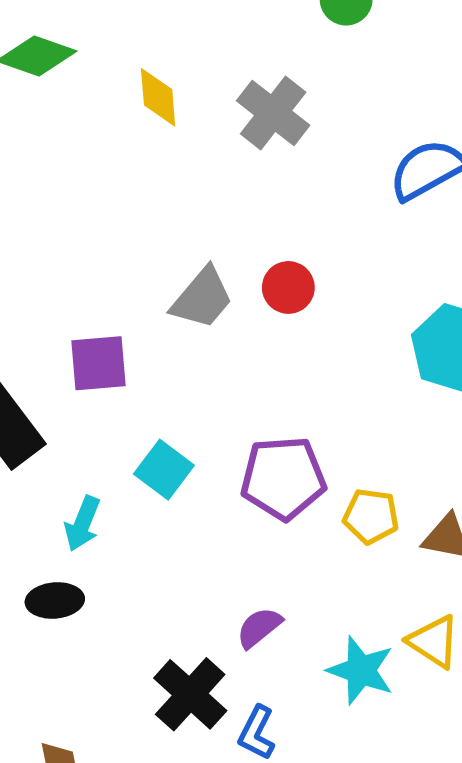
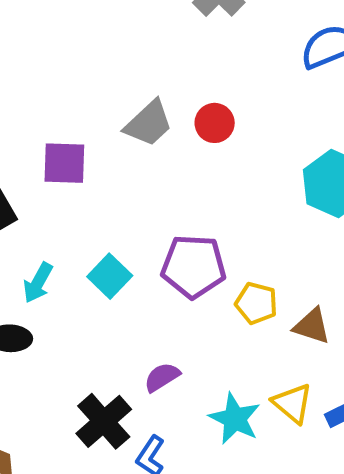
cyan square: (164, 470) -> (110, 276), moved

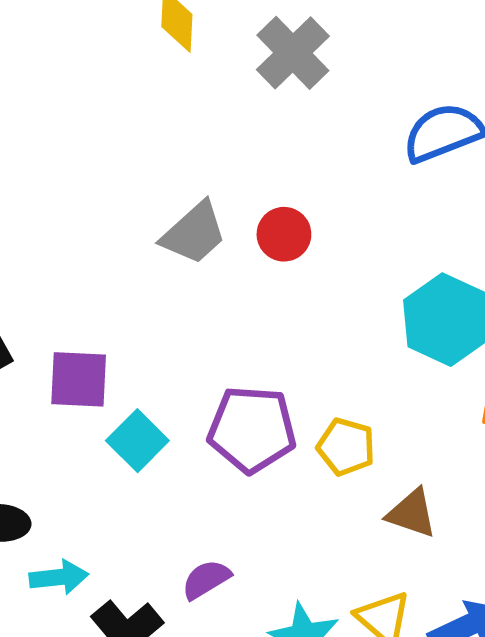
purple square: (64, 163) -> (79, 379), moved
cyan arrow: (38, 283) -> (59, 577), moved, turned -126
yellow pentagon: (256, 303) -> (346, 447), moved

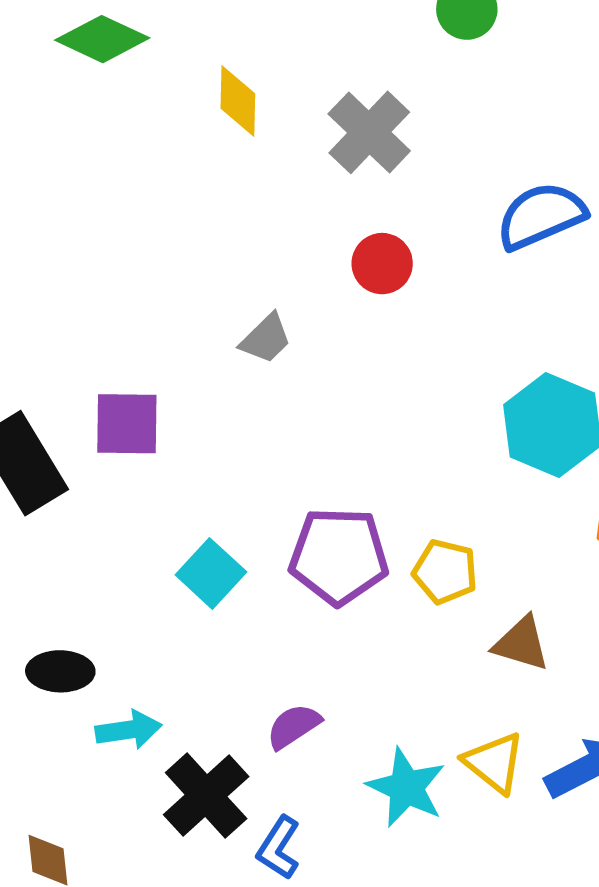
gray trapezoid: (194, 233) -> (266, 339), size x0.7
red circle: (284, 234) -> (382, 264), moved
purple square: (79, 379) -> (127, 424), moved

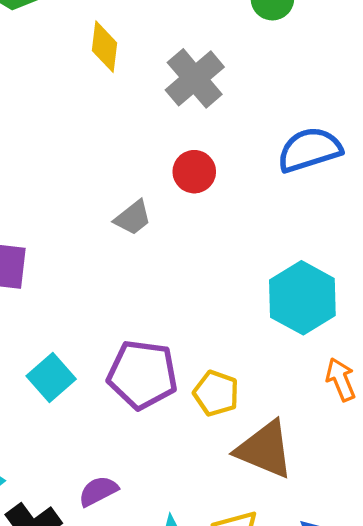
gray trapezoid: (266, 339) -> (133, 218), moved
brown triangle: (521, 644) -> (265, 449), size x1.5

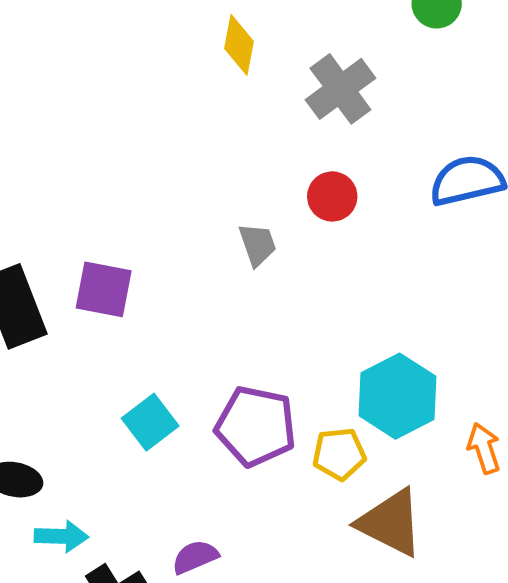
gray trapezoid: (133, 218) -> (258, 245), turned -75
cyan hexagon: (302, 298) -> (397, 396), moved
yellow pentagon: (216, 393) -> (339, 454), turned -30

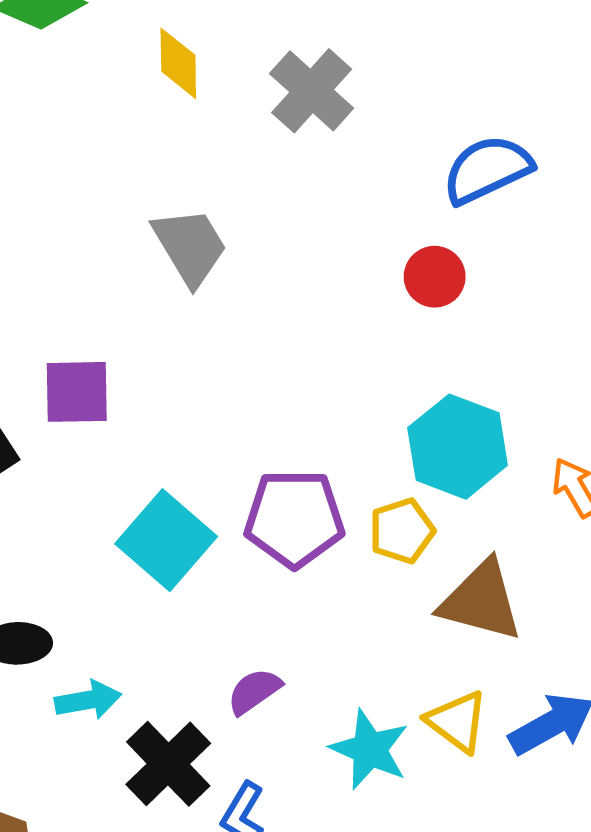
red circle: (332, 196) -> (435, 277), moved
gray trapezoid: (258, 245) -> (190, 246), moved, size x1.5
cyan square: (150, 422) -> (166, 540), size x1.4

